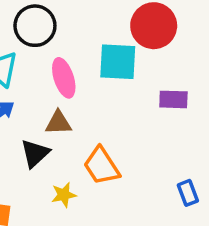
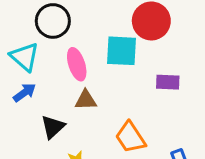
brown triangle: (58, 123) -> (86, 100), moved
orange trapezoid: (102, 166) -> (130, 137), moved

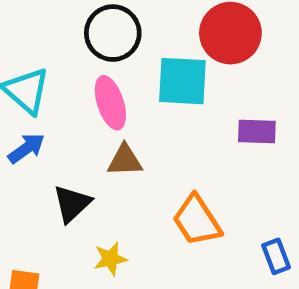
black circle: (53, 21) -> (113, 33), moved

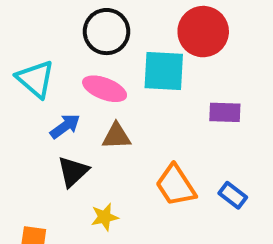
pink ellipse: (110, 103) -> (105, 89), turned -51
blue arrow: (26, 148) -> (65, 126), moved
blue rectangle: (276, 256) -> (233, 195), moved, turned -32

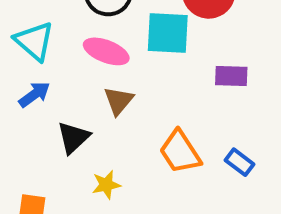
blue arrow: (65, 126) -> (34, 94), moved
brown triangle: (116, 136) -> (118, 101), turned -48

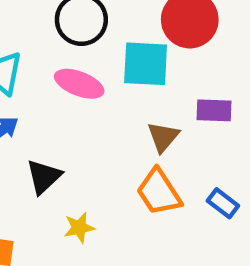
brown triangle: (118, 101) -> (163, 137), moved

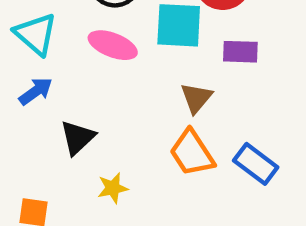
purple rectangle: (214, 110) -> (240, 52), moved
blue rectangle: (223, 203) -> (256, 164), size x1.4

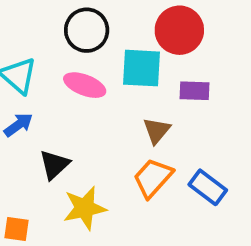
orange trapezoid: (192, 153) -> (153, 178), turned 75
yellow star: (113, 188) -> (85, 208), size x1.6

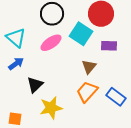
cyan square: (141, 68) -> (81, 34), turned 30
pink ellipse: (85, 85) -> (51, 43), turned -55

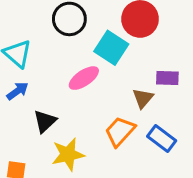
pink ellipse: (51, 43) -> (84, 78), moved
purple rectangle: (109, 46) -> (167, 78), moved
brown triangle: (89, 67) -> (143, 98), moved

